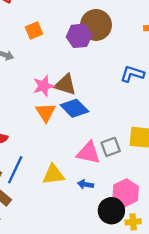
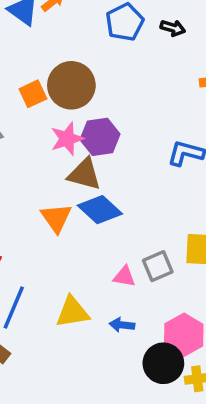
brown circle: (96, 25) -> (71, 85), moved
purple hexagon: (79, 36) -> (100, 137), moved
pink star: (44, 86) -> (67, 139), moved
pink triangle: (88, 153) -> (124, 277), size x0.6

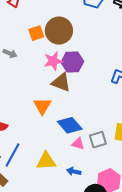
blue diamond: (100, 210) -> (70, 125), moved

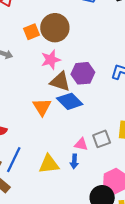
purple hexagon: (72, 62) -> (83, 73), moved
blue diamond: (70, 125) -> (70, 101), moved
blue arrow: (74, 171) -> (74, 161), moved, turned -96

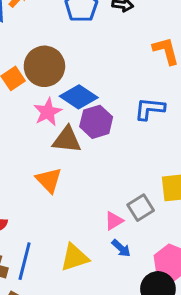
blue diamond: (70, 101) -> (79, 97), moved
pink triangle: (81, 144) -> (114, 221), turned -32
blue arrow: (74, 161) -> (121, 248), moved, turned -40

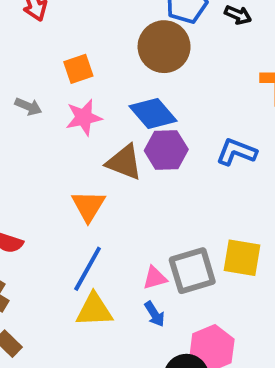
brown circle: (44, 66) -> (164, 47), moved
pink star: (48, 112) -> (84, 117), moved
gray square: (141, 208) -> (192, 271), size x1.4
blue line: (25, 261) -> (88, 269), moved

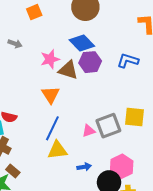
orange square: (78, 69) -> (34, 12), moved
pink star: (84, 117) -> (50, 59), moved
blue arrow: (155, 314) -> (84, 167), moved, turned -64

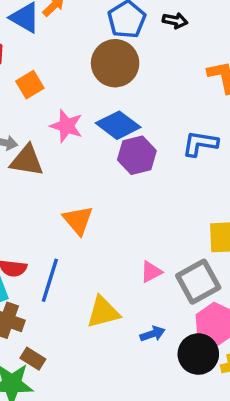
pink star: (50, 59) -> (66, 126), moved, turned -30
brown triangle: (68, 70) -> (27, 161), moved
gray square: (108, 126) -> (198, 282), moved
blue line: (52, 128) -> (50, 280), moved

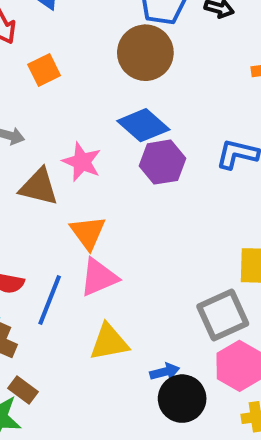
pink star: (66, 126) -> (82, 162), moved
brown triangle: (27, 161) -> (39, 187), moved
pink triangle: (151, 272) -> (99, 277), moved, size x1.5
black circle: (198, 354) -> (182, 399), moved

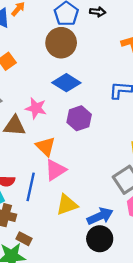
purple hexagon: (162, 162) -> (79, 118), moved
blue arrow: (165, 372) -> (100, 216), size x1.6
black circle: (182, 399) -> (100, 239), moved

